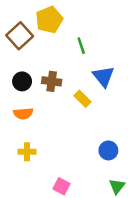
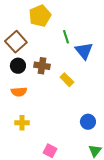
brown square: (20, 36) -> (16, 42), moved
blue triangle: (103, 76) -> (84, 51), moved

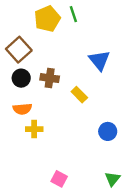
green line: (66, 37) -> (73, 14), moved
blue circle: (88, 122) -> (108, 131), moved
yellow cross: (22, 123) -> (34, 129), moved

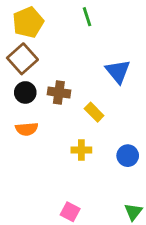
yellow pentagon: (47, 19) -> (28, 22), moved
yellow cross: (34, 129) -> (81, 150), moved

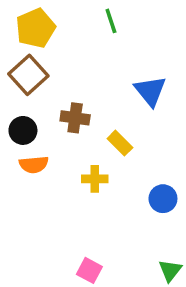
black circle: (25, 92) -> (23, 130), moved
yellow cross: (81, 150) -> (95, 179), moved

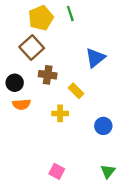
yellow pentagon: (36, 28) -> (41, 18), moved
brown square: (28, 75) -> (32, 48), moved
blue triangle: (150, 91) -> (95, 58), turned 30

